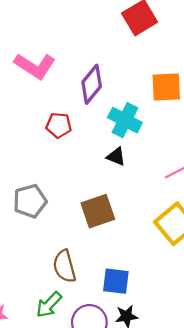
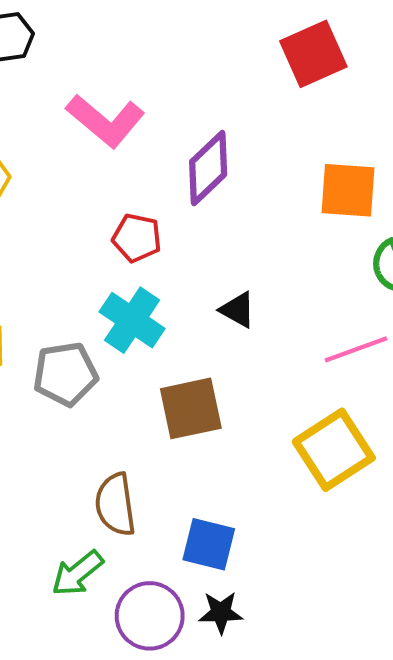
cyan cross: (125, 120) -> (132, 320), moved

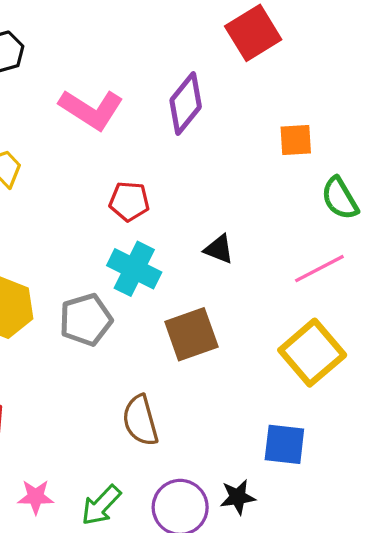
purple diamond: (208, 168) -> (186, 103), moved
orange square: (348, 190) -> (296, 140), size x0.7
blue square: (209, 544) -> (284, 444), moved
green arrow: (77, 573) -> (101, 505), moved

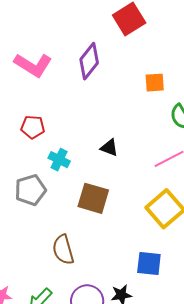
red pentagon: (129, 201) -> (33, 127), moved
cyan cross: (134, 269) -> (59, 160), size x0.7
brown square: (191, 334) -> (93, 198), turned 36

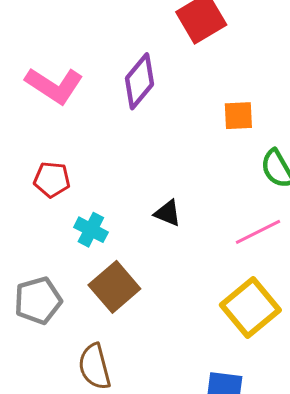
gray pentagon: (30, 190) -> (38, 301), moved
brown square: (93, 198) -> (114, 287), moved, turned 32

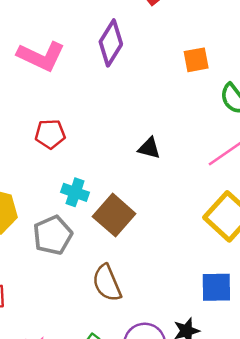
cyan cross: (91, 230) -> (75, 192), moved

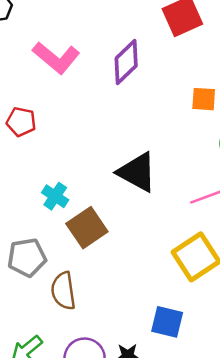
red pentagon: (50, 134) -> (21, 122), moved
black triangle: (149, 148) -> (137, 172), size x1.8
gray pentagon: (53, 235) -> (27, 257), moved

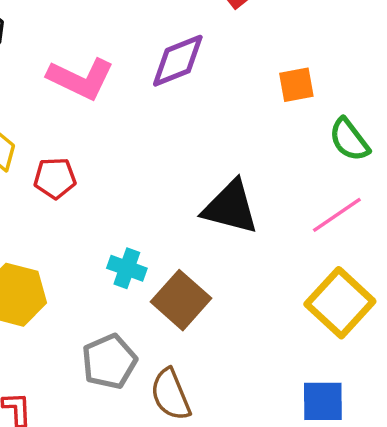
purple diamond: (126, 62) -> (178, 61), turned 36

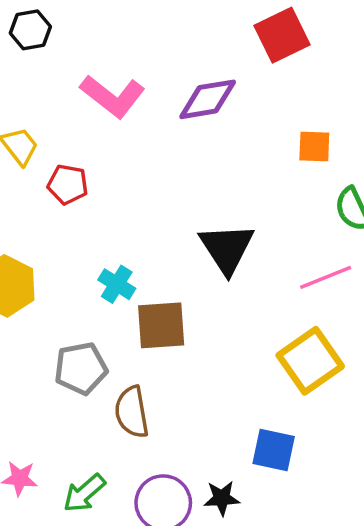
black triangle: (230, 207) -> (227, 248), turned 30
brown square: (181, 300) -> (161, 325), turned 32

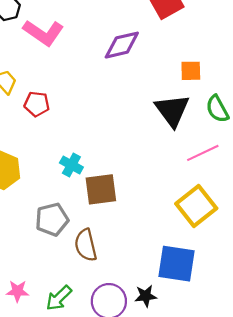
pink L-shape: (113, 96) -> (43, 33), moved
black triangle: (227, 248) -> (172, 110), moved
blue square: (274, 450) -> (177, 264), size x1.4

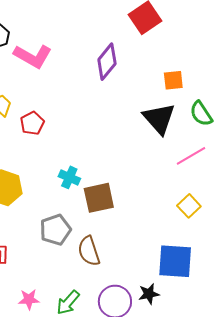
purple diamond: (122, 45) -> (107, 62), turned -33
red pentagon: (37, 104) -> (32, 123), turned -30
yellow square: (196, 206) -> (189, 206), size x0.6

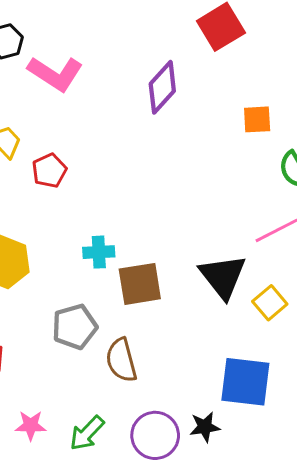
black triangle: (159, 119) -> (223, 277), moved
cyan cross: (69, 177) -> (99, 252), turned -30

